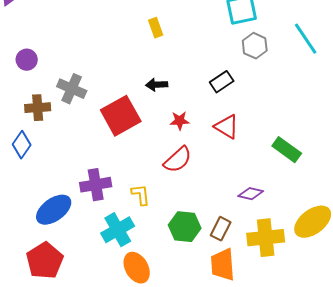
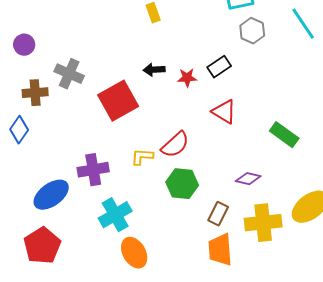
red star: (180, 121) -> (187, 78), moved
yellow L-shape: (141, 195) -> (142, 157), moved, turned -80
green hexagon: (185, 227) -> (182, 184), moved

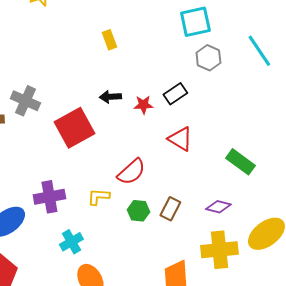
yellow L-shape: (142, 157) -> (98, 197), moved
purple diamond: (248, 179) -> (218, 207), moved
green hexagon: (182, 184) -> (138, 211), size x0.7
brown rectangle: (218, 214) -> (170, 209), moved
cyan cross: (115, 215) -> (71, 242), size x0.7

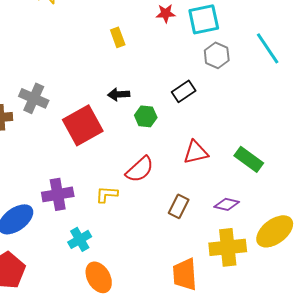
red star: (143, 105) -> (166, 13), moved
red triangle: (180, 139) -> (196, 152), moved, turned -44
green hexagon: (138, 211) -> (146, 116), moved

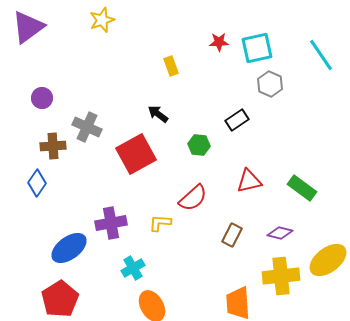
cyan line: (268, 48) -> (321, 55), moved
black arrow: (119, 94) -> (158, 114), moved, turned 40

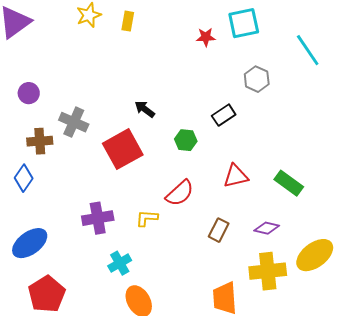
cyan square: (257, 48) -> (244, 23), moved
yellow rectangle: (171, 66) -> (128, 21), moved, turned 30
blue ellipse: (69, 248) -> (30, 243), moved

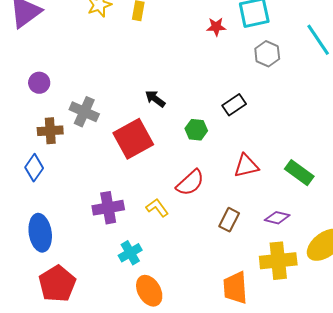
gray hexagon: (257, 79) -> (267, 54), moved
yellow L-shape: (147, 218) -> (157, 208), turned 50
blue ellipse: (30, 243) -> (40, 233), turned -63

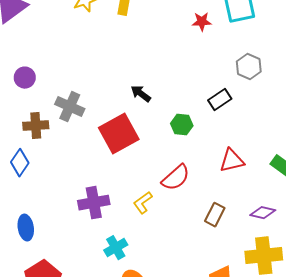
gray hexagon: (267, 54) -> (249, 67), moved
yellow L-shape: (157, 208) -> (143, 203), turned -90
blue ellipse: (40, 233) -> (26, 228), size x0.7

